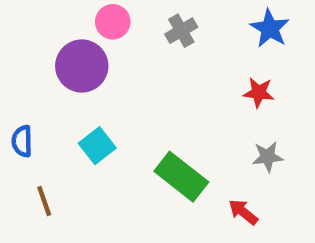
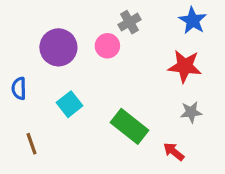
pink circle: (113, 22) -> (107, 46), moved
red star: (259, 93) -> (185, 66), size x1.5
blue semicircle: (22, 141) -> (19, 88), moved

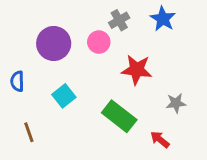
blue star: (193, 21) -> (163, 19), moved
red star: (185, 66) -> (137, 70), moved

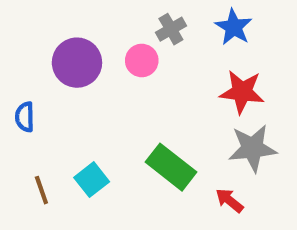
red star: (137, 70) -> (242, 92), moved
cyan square: (64, 96) -> (92, 180), moved
gray star: (176, 103) -> (252, 148), size x1.6

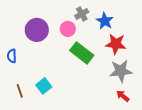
blue star: (234, 27) -> (105, 21), moved
green rectangle: (171, 167) -> (82, 53), moved
red arrow: (229, 200) -> (123, 96), moved

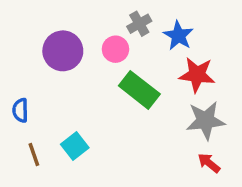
blue semicircle: (12, 56) -> (20, 110), moved

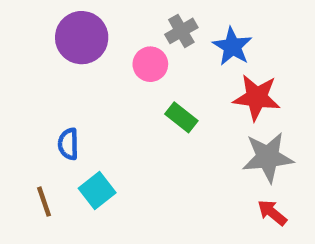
purple circle: (63, 51) -> (82, 38), moved
green rectangle: (139, 90) -> (181, 117), size x0.6
blue semicircle: (20, 110) -> (68, 144), moved

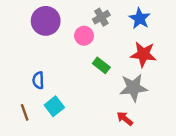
blue star: (232, 46) -> (140, 18), moved
gray star: (268, 157) -> (133, 88), moved
red arrow: (272, 213) -> (125, 119), moved

